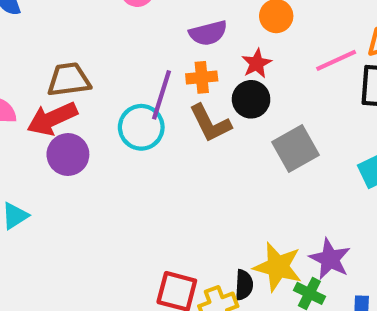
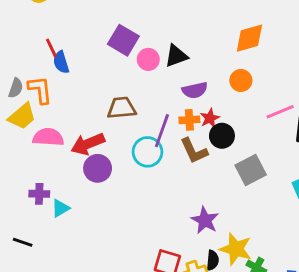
red star: (257, 63) -> (210, 118), moved
brown trapezoid: (69, 80) -> (122, 108), moved
purple star: (330, 259) -> (205, 220), moved

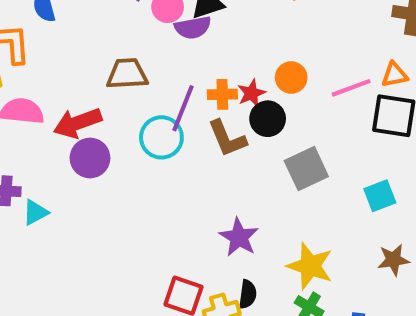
orange circle: (241, 80) -> (291, 77), moved
purple semicircle: (195, 90) -> (193, 28), moved
yellow star: (236, 249) -> (310, 266), moved

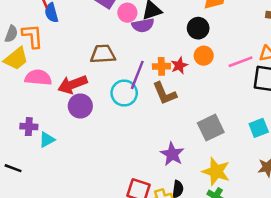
black circle: (268, 119) -> (198, 28), moved
gray square: (306, 169) -> (211, 128), moved

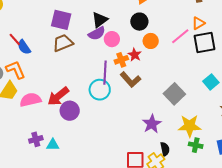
pink circle: (127, 13) -> (112, 39), moved
brown trapezoid: (103, 54) -> (63, 43), moved
cyan triangle: (47, 140) -> (53, 145), turned 48
purple star: (172, 154) -> (152, 124), turned 30

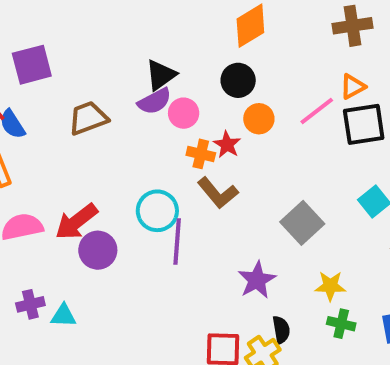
purple square: (61, 20) -> (32, 65), moved, turned -30
orange cross: (121, 60) -> (201, 154), turned 32
purple line: (105, 73) -> (177, 242), moved
yellow star: (190, 126) -> (330, 286), size x0.7

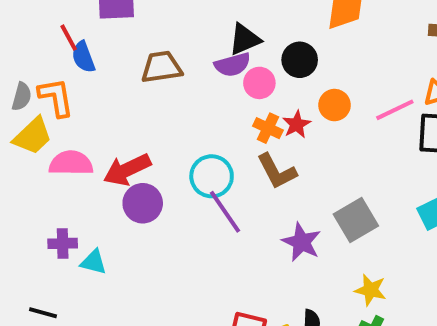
black circle: (238, 80) -> (300, 60), moved
purple line: (177, 242) -> (225, 212), turned -51
purple star: (257, 280) -> (301, 242), moved, turned -30

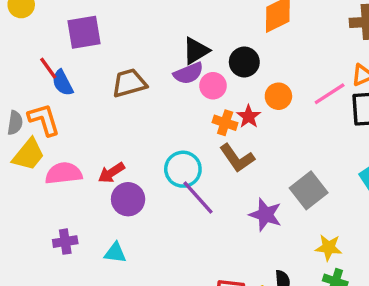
red arrow: (127, 170) -> (111, 173), size x0.7
cyan triangle: (94, 262) -> (115, 253), moved

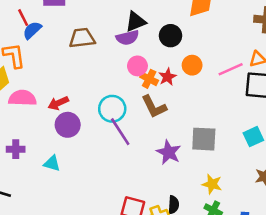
blue semicircle: (63, 83) -> (32, 30), turned 66
pink circle: (213, 86) -> (137, 66), moved
gray square: (309, 190) -> (204, 139), turned 32

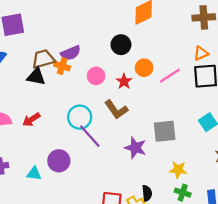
black triangle: (136, 22) -> (36, 77), moved, turned 42
purple semicircle: (127, 38) -> (71, 53), moved
pink line: (231, 69) -> (170, 76), moved
orange cross: (149, 79) -> (62, 66), moved
purple circle: (68, 125) -> (59, 161), moved

